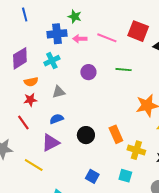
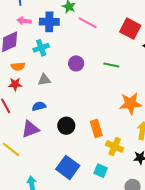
pink line: (107, 38) -> (88, 23), moved
pink arrow: (80, 39) -> (24, 21), moved
blue square: (92, 176) -> (68, 167), size x1.6

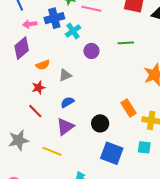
cyan cross: (41, 48) -> (73, 31), moved
orange semicircle: (18, 66) -> (43, 65), moved
black circle: (66, 126) -> (100, 123), moved

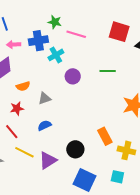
purple triangle: (65, 127) -> (48, 160), moved
yellow line: (52, 151) -> (24, 152), moved

